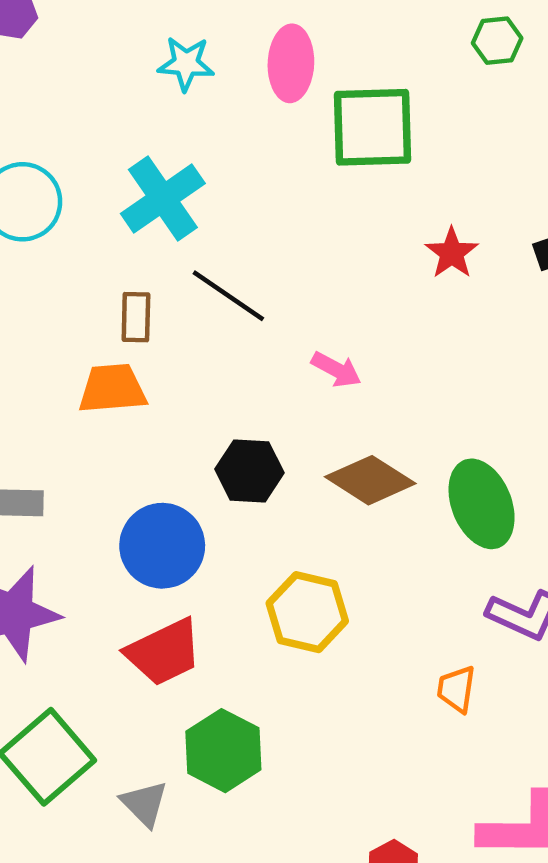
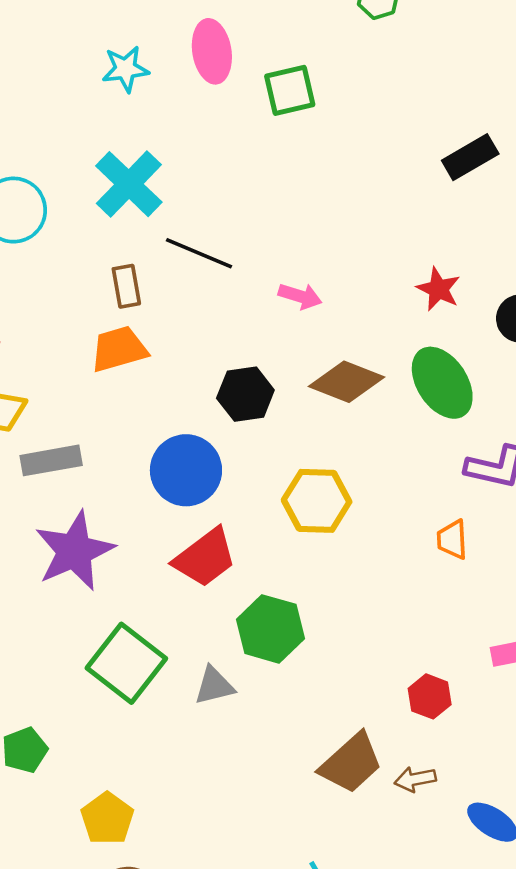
green square: (373, 127) -> (290, 90), size x0.7
red star: (452, 253) -> (438, 289), moved
gray triangle: (144, 804) -> (214, 686), turned -48

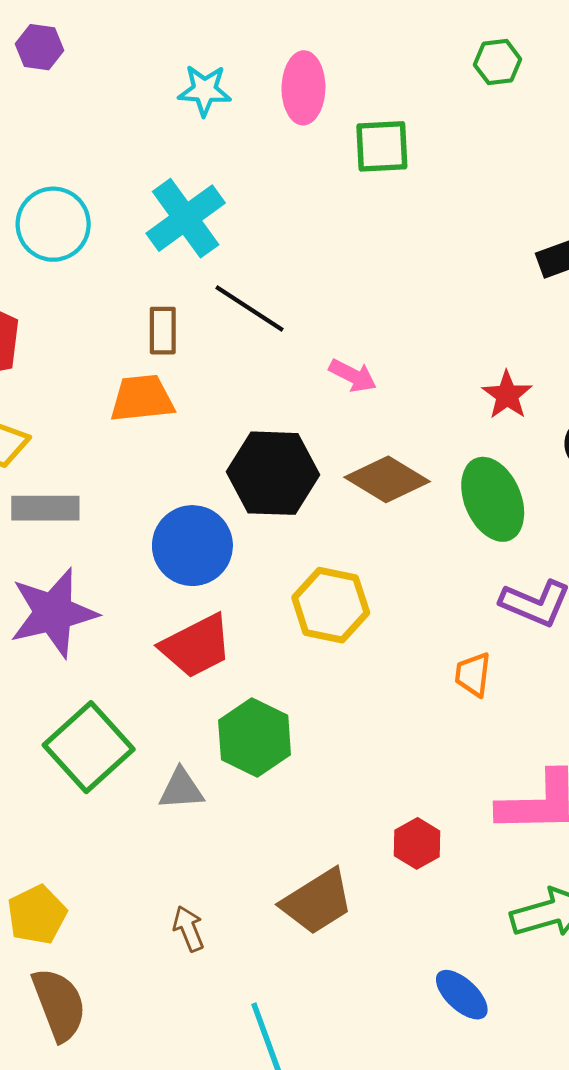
black hexagon: (245, 394) -> (273, 473), size x1.4
brown arrow: (415, 779) -> (189, 929), moved, turned 69

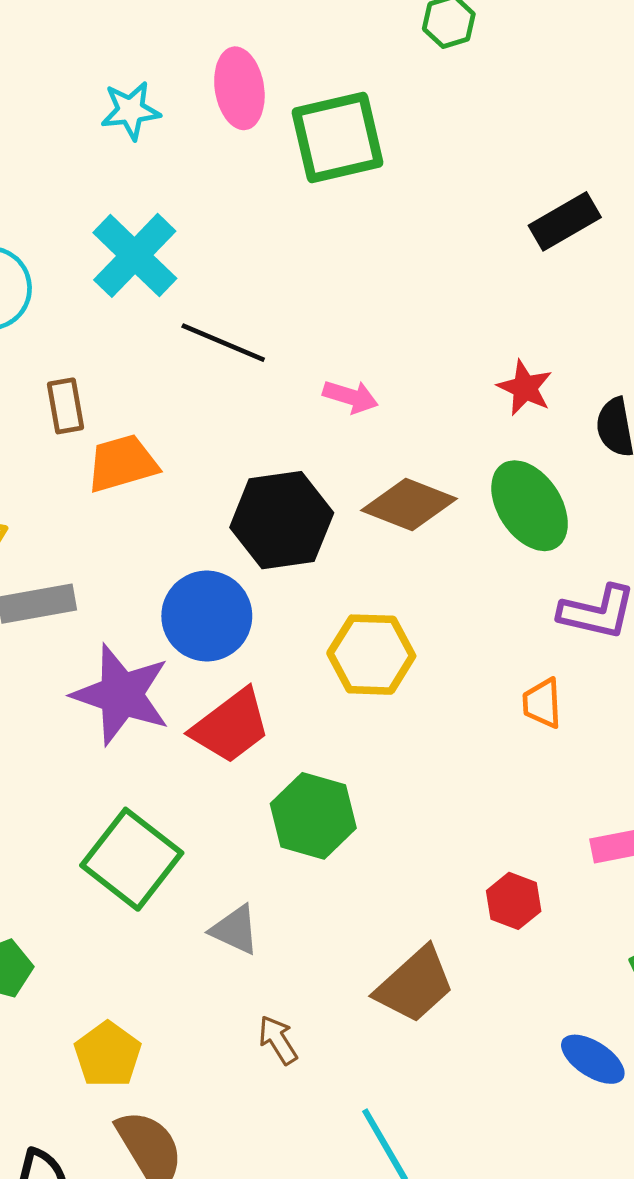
green square: (382, 146) -> (338, 138), size x1.4
brown rectangle: (163, 331) -> (65, 406), moved
purple star: (53, 613) -> (121, 695), moved, turned -30
gray triangle: (181, 789) -> (235, 930), moved, turned 39

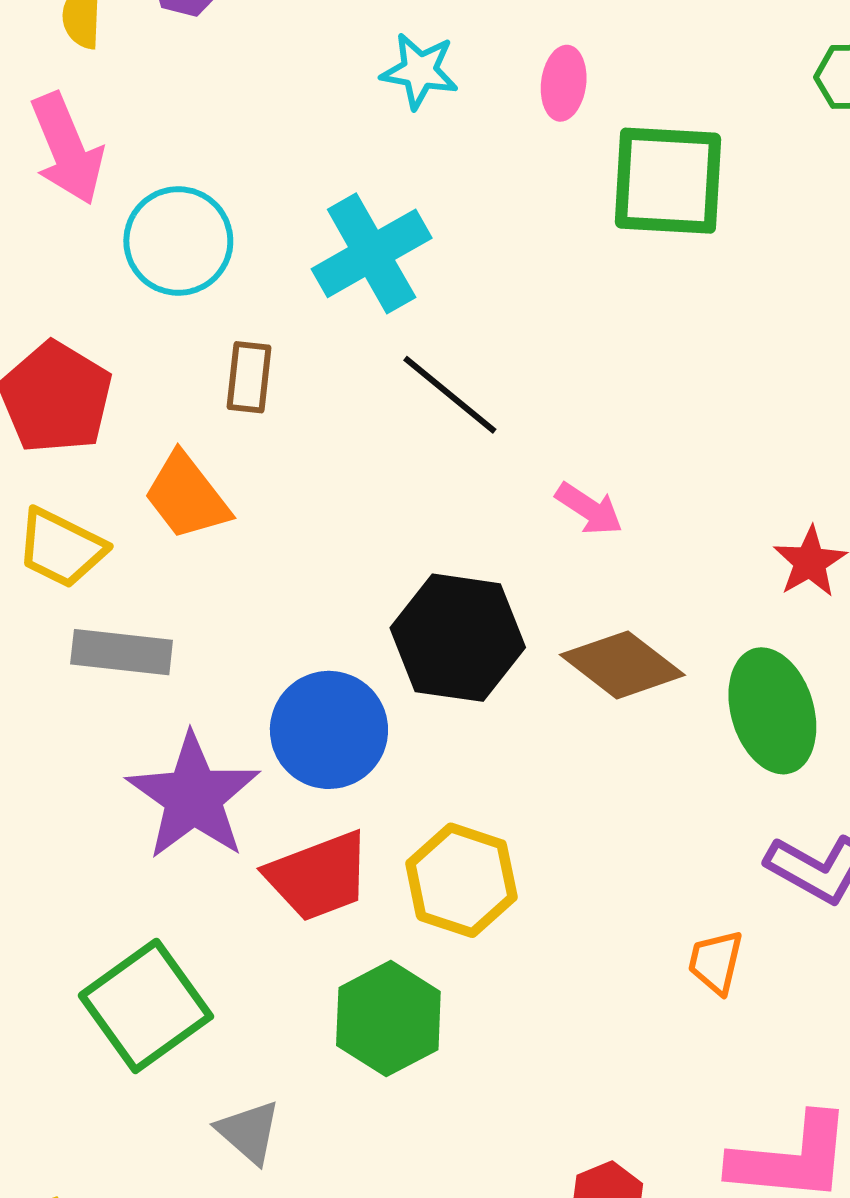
pink ellipse: (239, 88) -> (564, 83), size x0.7
brown rectangle: (65, 406) -> (249, 377), moved
orange trapezoid: (122, 463) -> (187, 496), moved, turned -128
yellow hexagon: (371, 655) -> (461, 880), moved

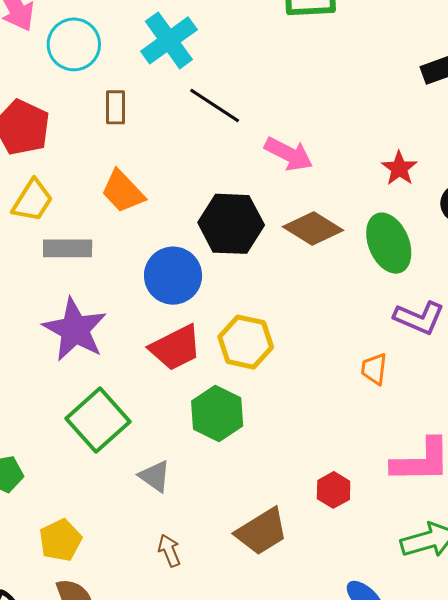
orange trapezoid: (187, 496) -> (123, 192), moved
pink arrow: (589, 509) -> (289, 154), size x1.4
yellow trapezoid: (61, 548) -> (33, 201), turned -78
purple star: (193, 797) -> (75, 330), moved

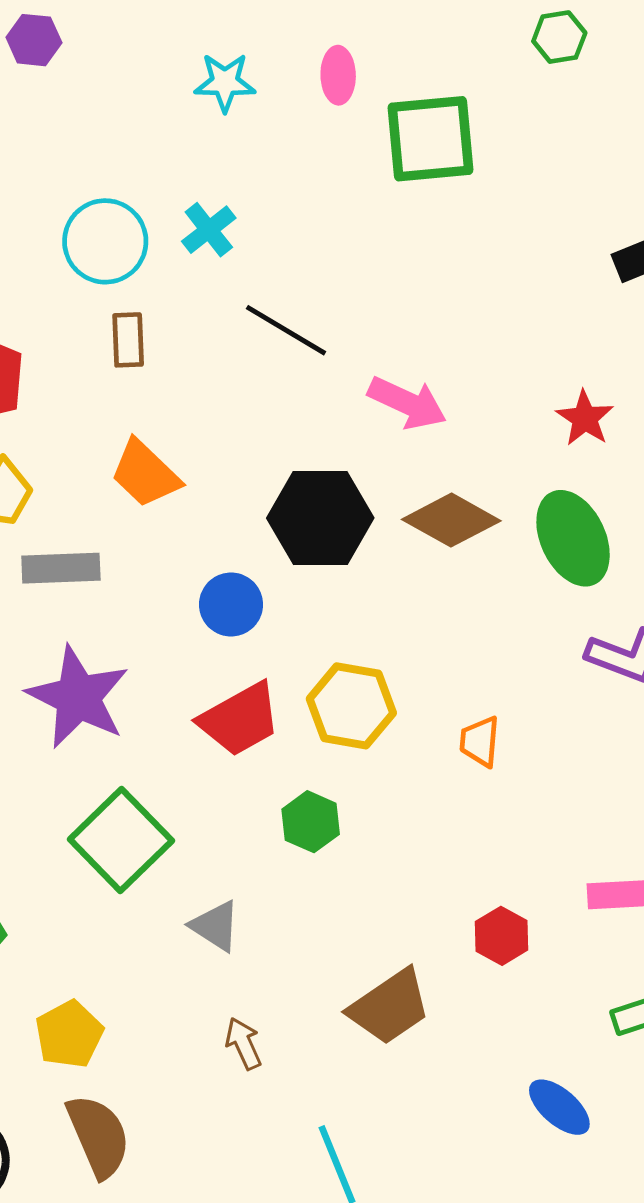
cyan cross: (169, 40) -> (209, 230), size x0.6
cyan circle: (74, 44) -> (105, 241), moved
blue circle: (173, 276) -> (231, 605), size x0.7
orange trapezoid: (374, 369) -> (480, 741), moved
green hexagon: (217, 414) -> (311, 822), size x0.7

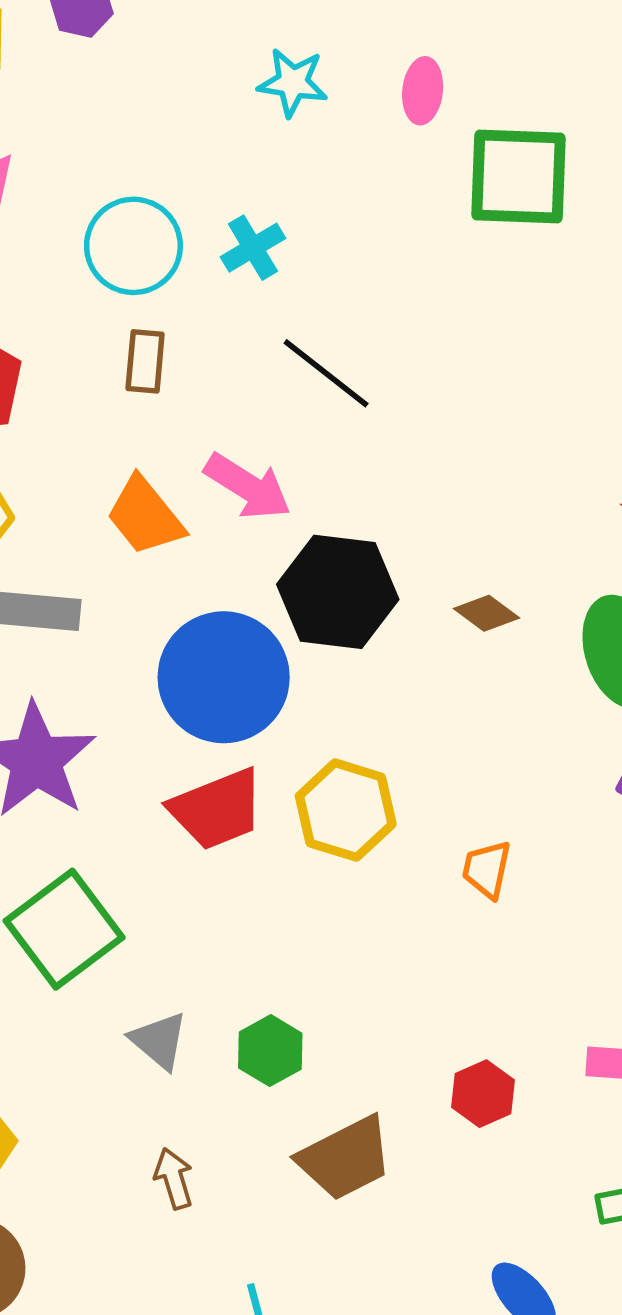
pink arrow: (407, 403) -> (248, 486), moved
brown diamond: (451, 520) -> (486, 613), size x0.6
blue circle: (231, 605) -> (224, 677), size x1.8
green hexagon: (311, 822) -> (270, 1051), moved

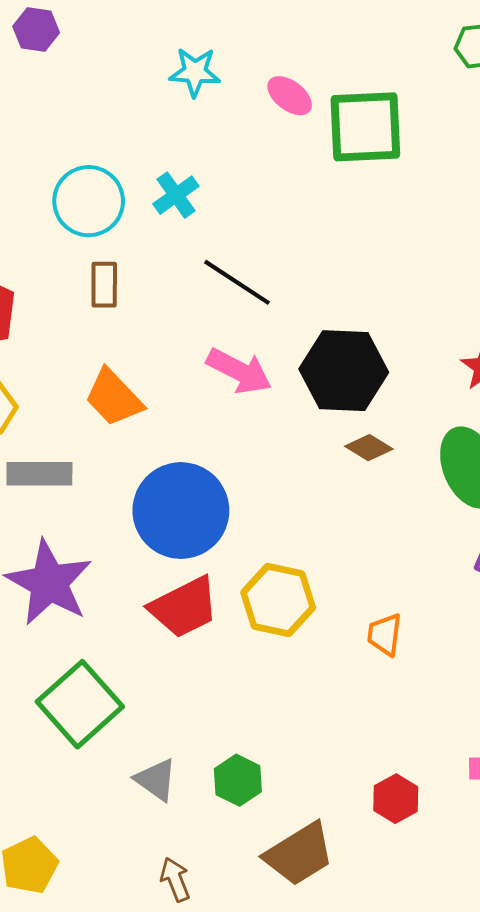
pink ellipse: (423, 91) -> (290, 96), moved, turned -54
pink arrow: (248, 486) -> (239, 371), moved
black hexagon: (338, 592) -> (344, 371), moved

